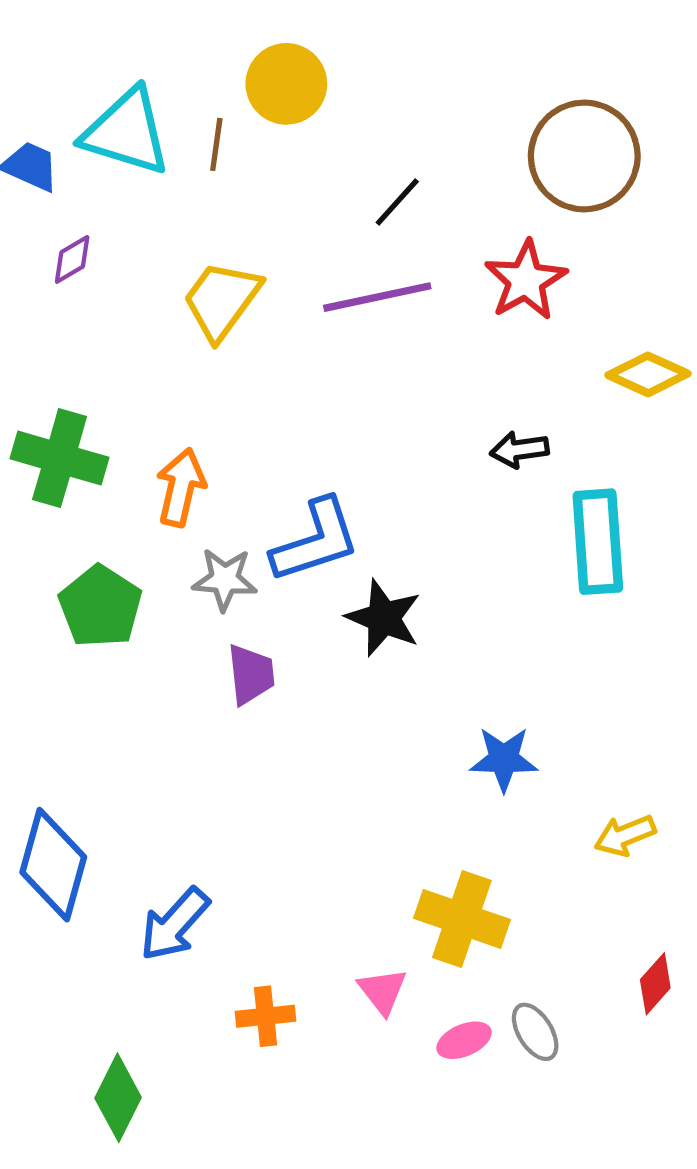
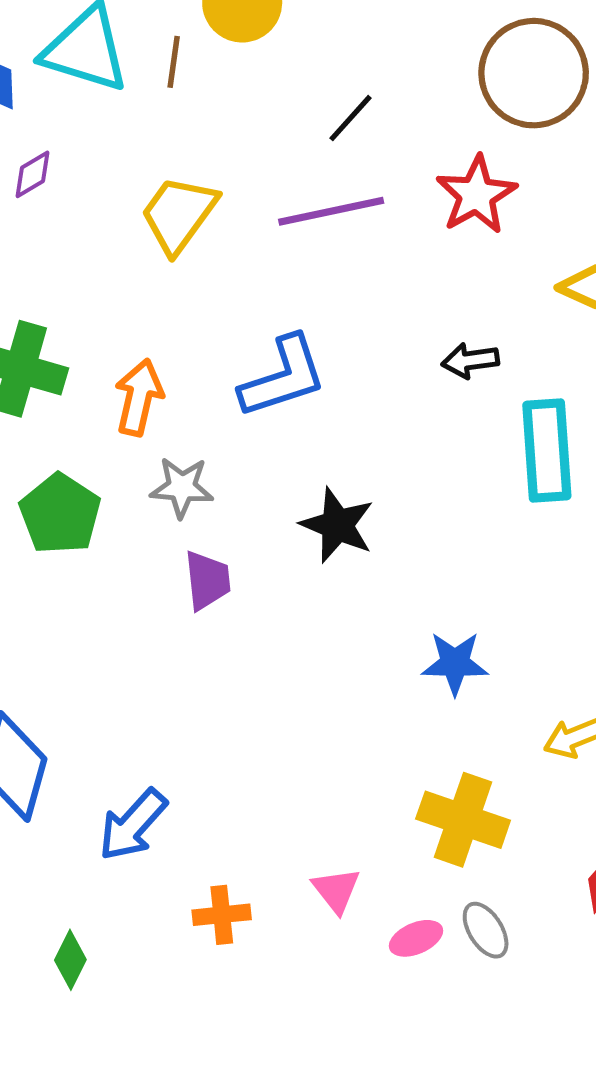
blue L-shape: (316, 541) -> (283, 377), moved
yellow cross: (462, 919) -> (463, 820), moved
green diamond: (118, 1098) -> (70, 960), moved, size x0.7

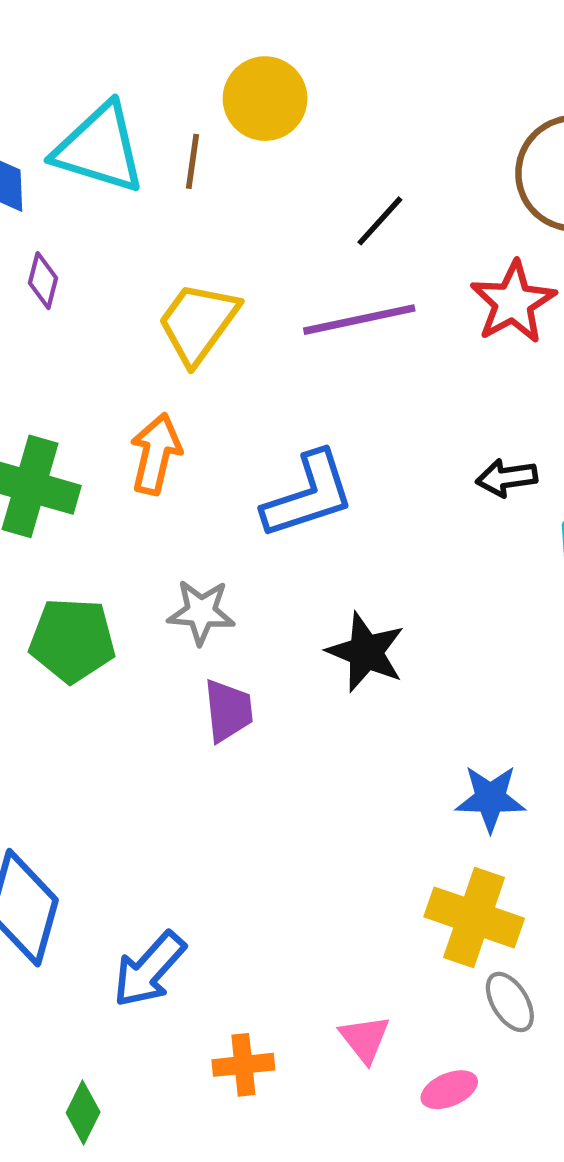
purple diamond: (32, 174) -> (43, 281), turned -45
orange arrow: (139, 397) -> (156, 454), moved
green pentagon: (60, 514) -> (72, 640), turned -30
yellow cross: (463, 820) -> (474, 917), moved
gray ellipse: (486, 930) -> (510, 1002), moved

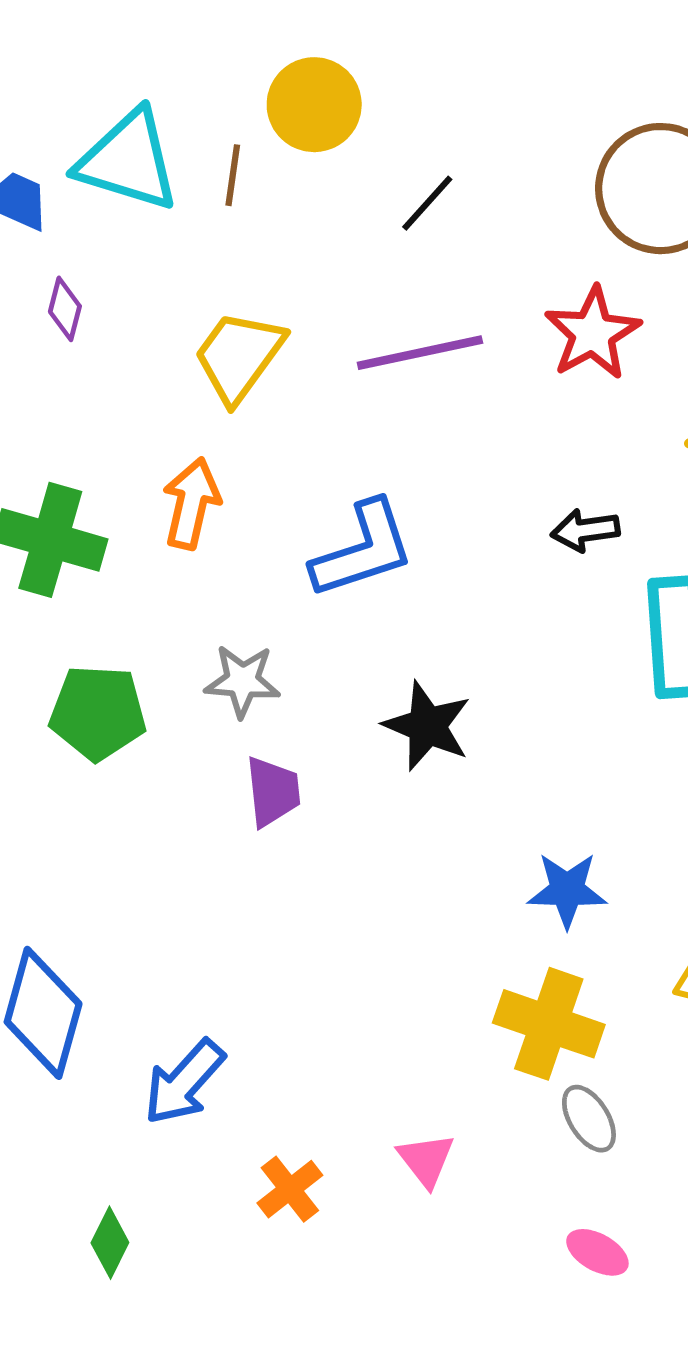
black line: (380, 221) -> (427, 203), moved
orange cross: (243, 1065) -> (290, 1189), turned -32
pink ellipse: (449, 1090) -> (597, 1252), moved, turned 52

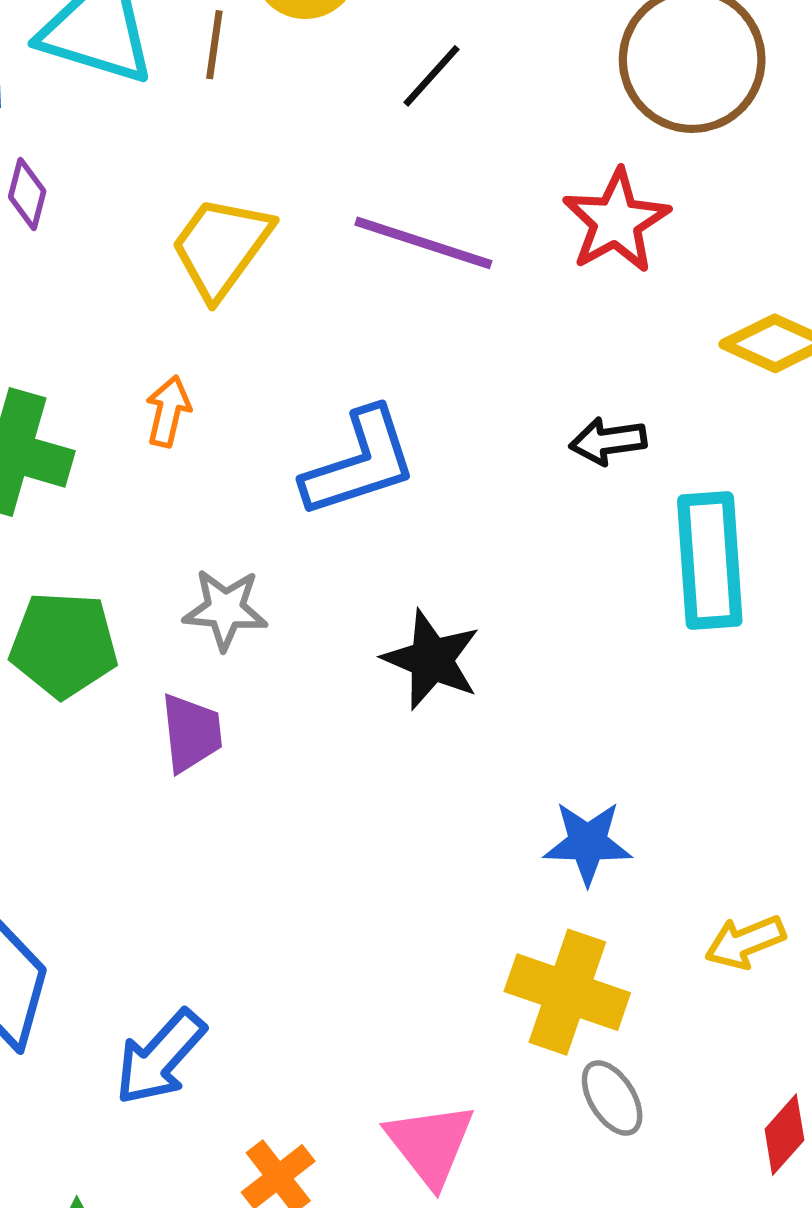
purple line: (420, 353) -> (423, 243), turned 30
orange arrow: (191, 503) -> (168, 411), size x0.7
purple trapezoid: (273, 792) -> (191, 733), moved
pink triangle: (426, 1160) -> (430, 1144), size x1.4

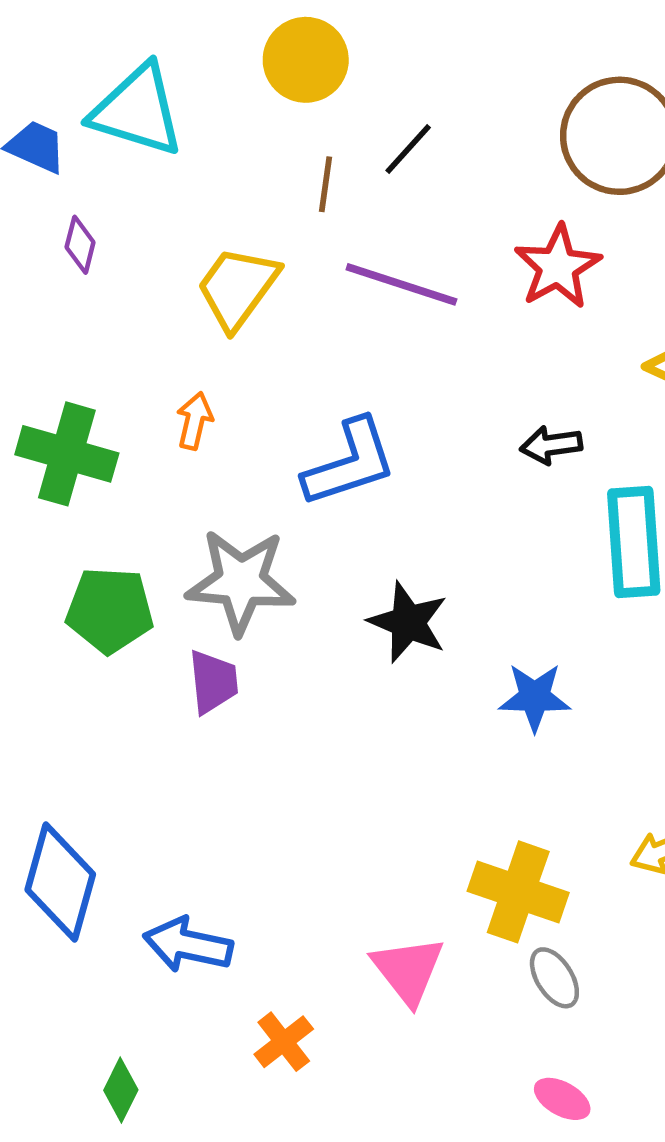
brown line: (214, 45) -> (326, 184), moved
gray star: (225, 609) -> (241, 582), size x1.6
blue star: (588, 843) -> (535, 697), moved
blue arrow: (160, 1057) -> (188, 945), turned 60
pink triangle: (430, 1144) -> (408, 970), moved

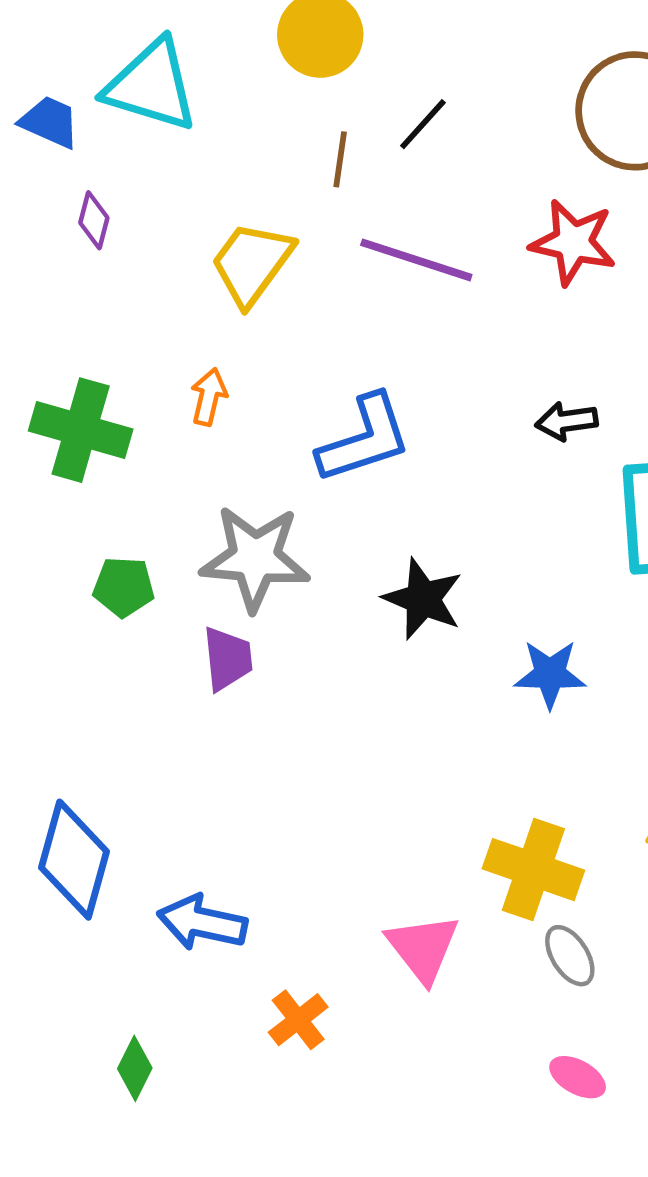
red star: (558, 267) -> (573, 242), turned -30
green pentagon: (110, 610) -> (124, 587), size x0.7

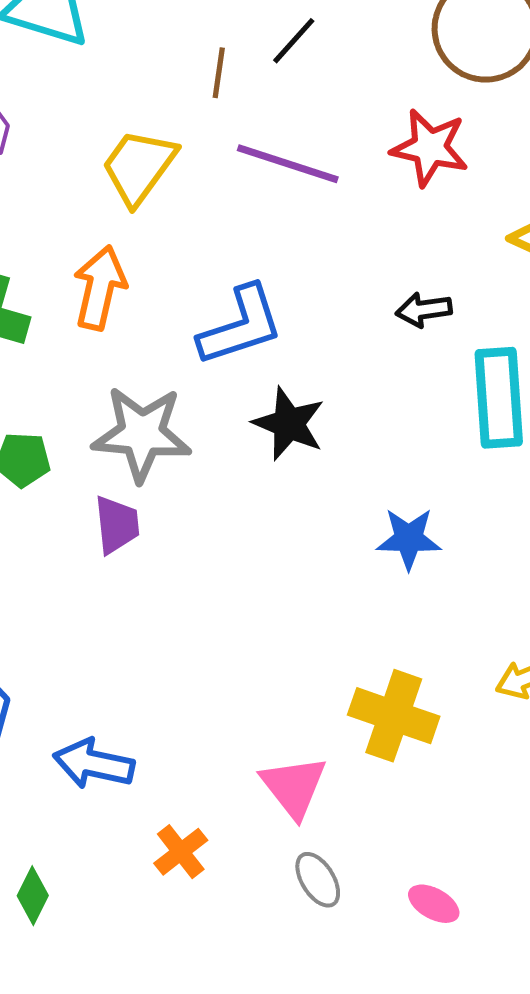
orange arrow: (209, 397) -> (100, 288), size x1.6
black star: (423, 599) -> (289, 424), moved
gray ellipse: (570, 956) -> (318, 880), moved

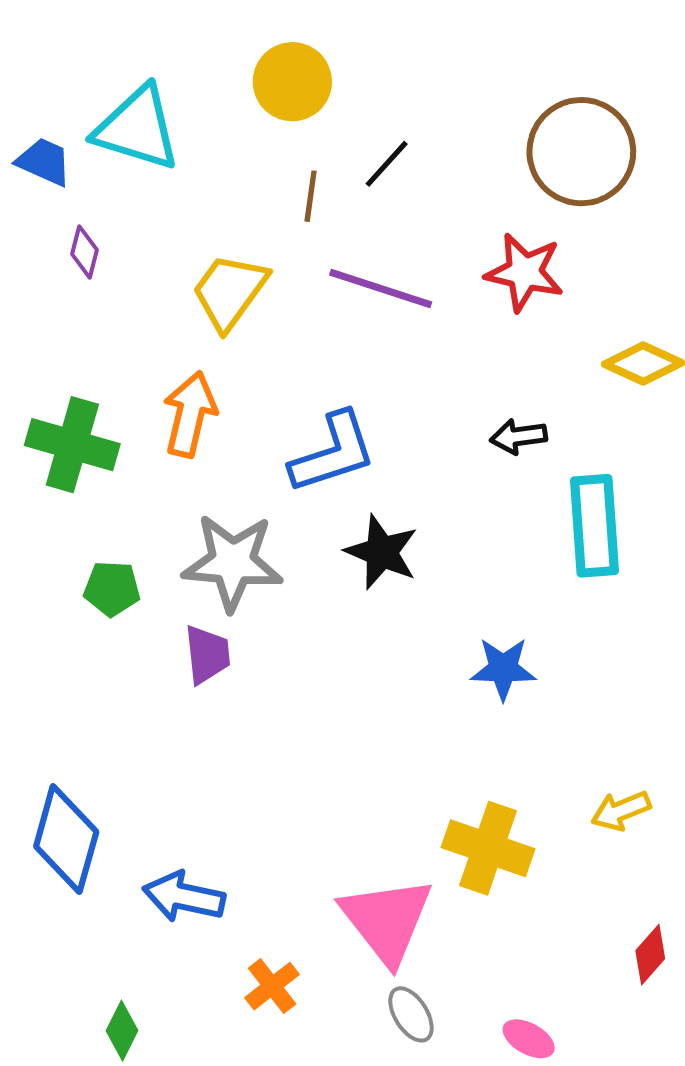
pink triangle: (294, 787) -> (387, 920), size x1.4

